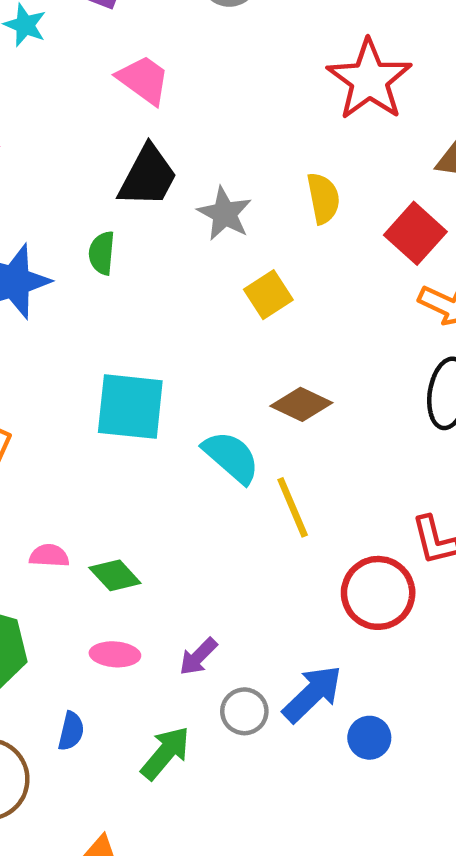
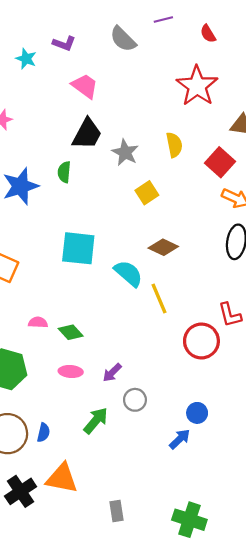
blue arrow: (312, 694) -> (180, 439), moved, size x0.7
blue semicircle: (71, 731) -> (43, 433), moved

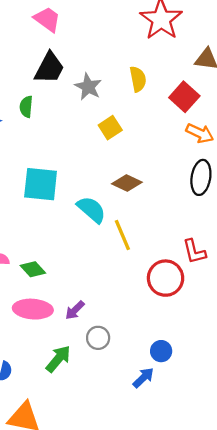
pink ellipse: (71, 372) -> (33, 309), size x1.6

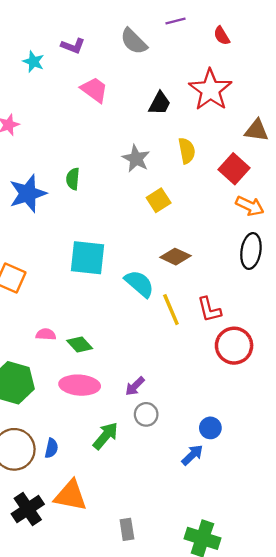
black trapezoid: (49, 68) -> (160, 103), moved, size x0.7
red L-shape: (194, 252) -> (209, 310), moved
red circle: (166, 278) -> (234, 346), moved
purple arrow: (75, 310) -> (135, 386), moved

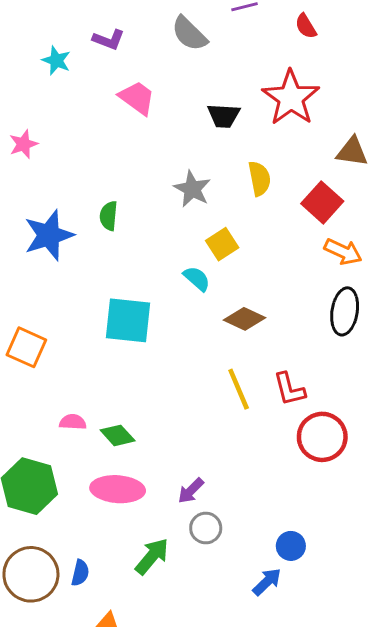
black trapezoid: (160, 103) -> (224, 116), turned 65
cyan semicircle: (139, 284) -> (197, 279), moved, size x0.7

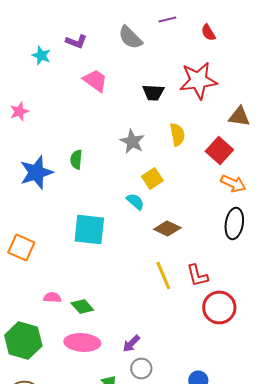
red star: (291, 98) -> (198, 80), turned 30

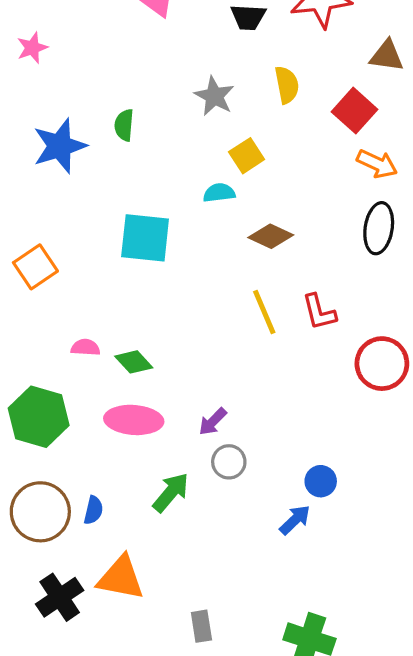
cyan semicircle: (135, 202) -> (219, 193), turned -48
orange square: (21, 248) -> (35, 267), turned 32
red circle: (219, 308) -> (382, 364), moved

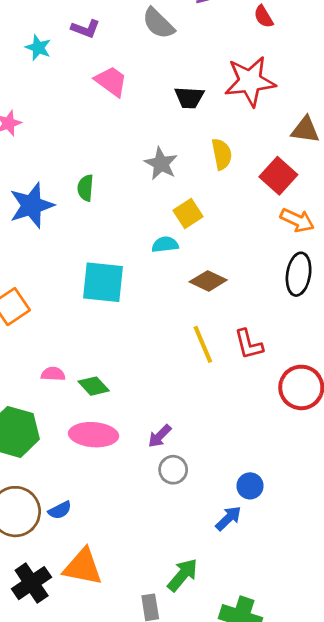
green arrow: (171, 492) -> (183, 575), moved
blue semicircle: (93, 510) -> (60, 510), turned 50

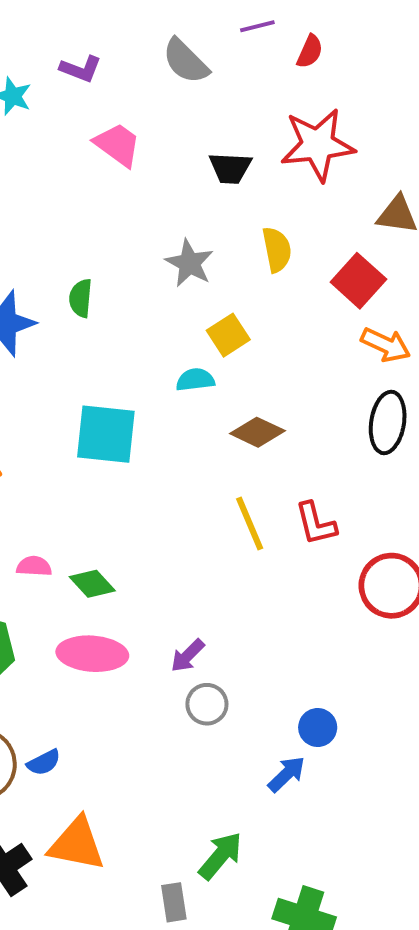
red semicircle: (263, 17) -> (310, 51), moved, turned -125

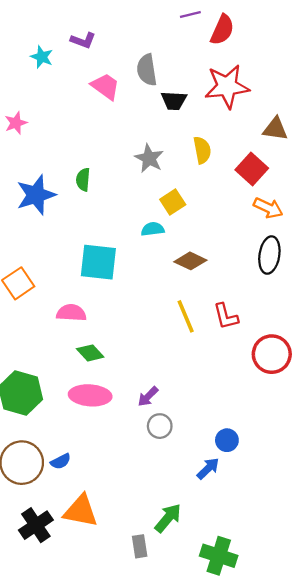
red semicircle: (310, 51) -> (222, 30), size x1.5
gray semicircle: (186, 61) -> (147, 70), moved, turned 36
pink semicircle: (34, 566) -> (71, 313), moved, size x1.4

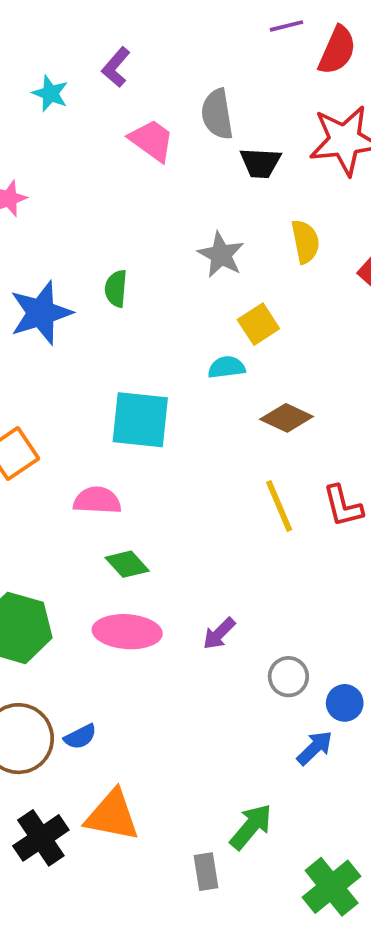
purple L-shape: (83, 40) -> (116, 67), turned 110
gray circle: (160, 426) -> (288, 677), moved
green cross: (219, 556) -> (332, 887), turned 33

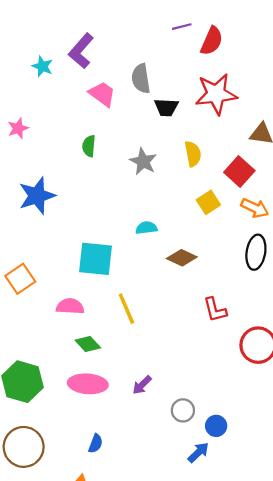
purple L-shape: (116, 67) -> (81, 51), size x1.5
green semicircle: (116, 289) -> (89, 146), moved
yellow square: (258, 324) -> (208, 202), moved
yellow line: (279, 506) -> (126, 309), moved
blue semicircle: (80, 737) -> (96, 444), moved, turned -42

